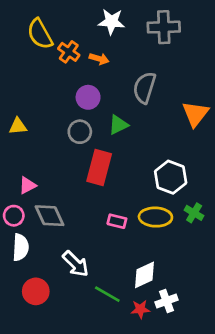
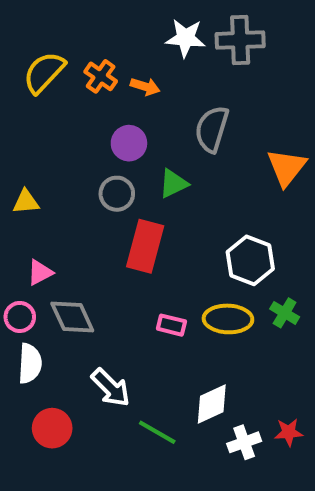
white star: (111, 22) -> (186, 38), moved
yellow semicircle: (40, 34) -> (44, 72), moved, turned 72
yellow triangle: (18, 126) -> (26, 202), moved
red star: (140, 309) -> (289, 432), moved

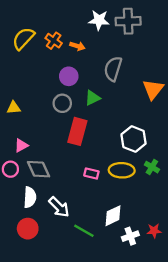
white semicircle: (30, 363) -> (30, 197), moved

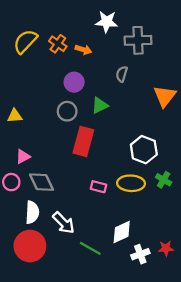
gray cross: (128, 21) -> (138, 40), moved
gray semicircle: (113, 69) -> (122, 74), size x0.6
red circle: (28, 229) -> (30, 246), size x1.4

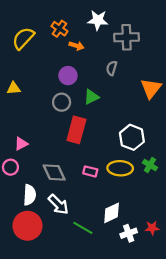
orange cross: (58, 44) -> (59, 29), moved
yellow triangle: (15, 116) -> (14, 88), moved
gray diamond: (42, 182) -> (54, 172), moved

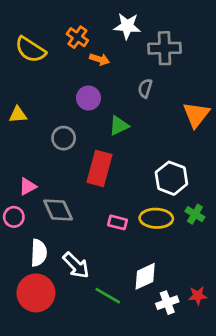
yellow semicircle: (23, 38) -> (30, 50), turned -100
gray circle: (62, 102) -> (64, 138), moved
gray diamond: (54, 172) -> (58, 210), moved

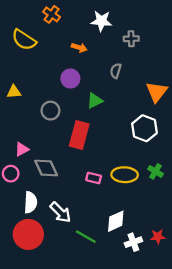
orange cross: (77, 37) -> (52, 14), moved
gray cross: (165, 48) -> (131, 39), size x0.6
white hexagon: (171, 178) -> (144, 128), moved

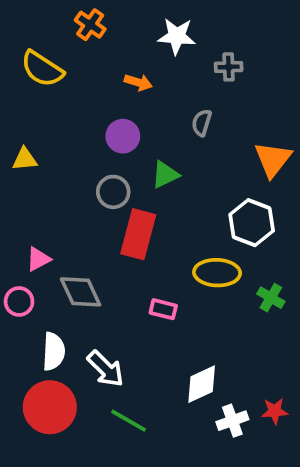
gray circle: (50, 111) -> (113, 192), moved
yellow ellipse: (125, 175) -> (217, 273), moved
green line: (86, 237) -> (129, 421), moved

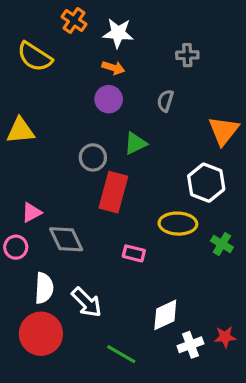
white star: (177, 36) -> (118, 33), moved
purple circle: (123, 136) -> (109, 99), moved
yellow triangle: (25, 159) -> (20, 131), size x1.4
green line: (129, 421) -> (121, 354), moved

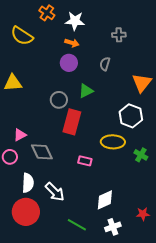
white cross: (190, 345) -> (113, 227), moved

